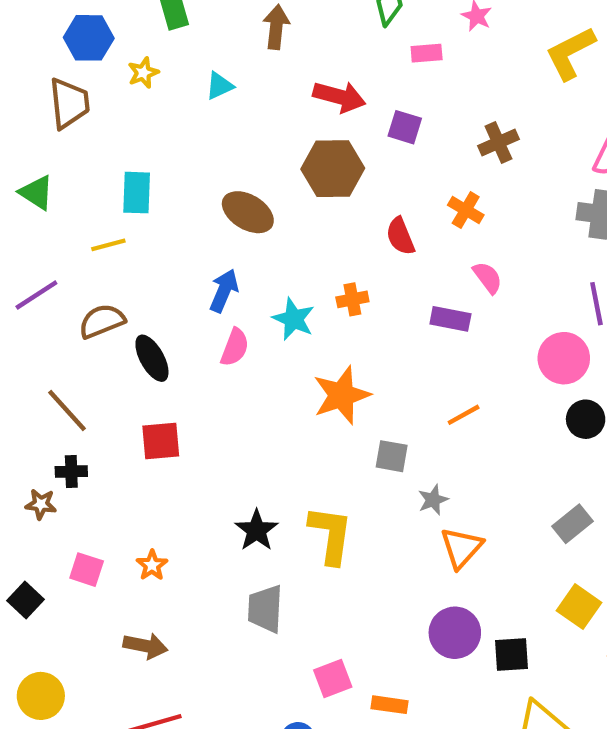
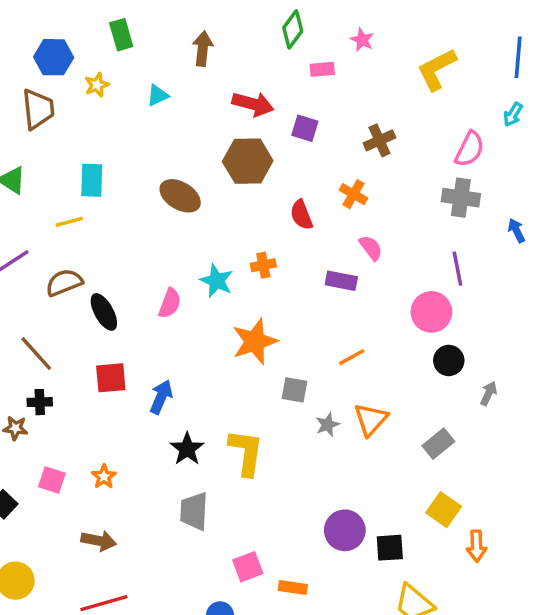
blue arrow: (224, 291) -> (161, 397), moved
orange triangle: (461, 548) -> (371, 419), moved

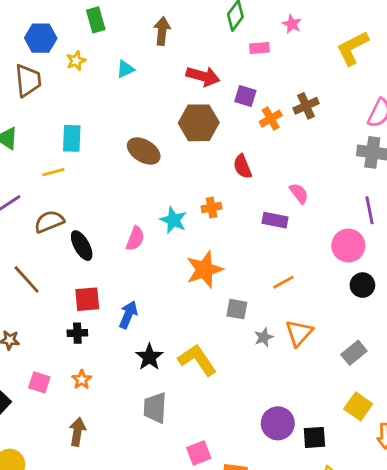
orange cross: (353, 194) -> (271, 119), moved, turned 30
black cross: (40, 402) -> (77, 333), moved
yellow L-shape: (246, 452) -> (197, 360), turned -42
brown arrow: (99, 541) -> (77, 432), turned -92

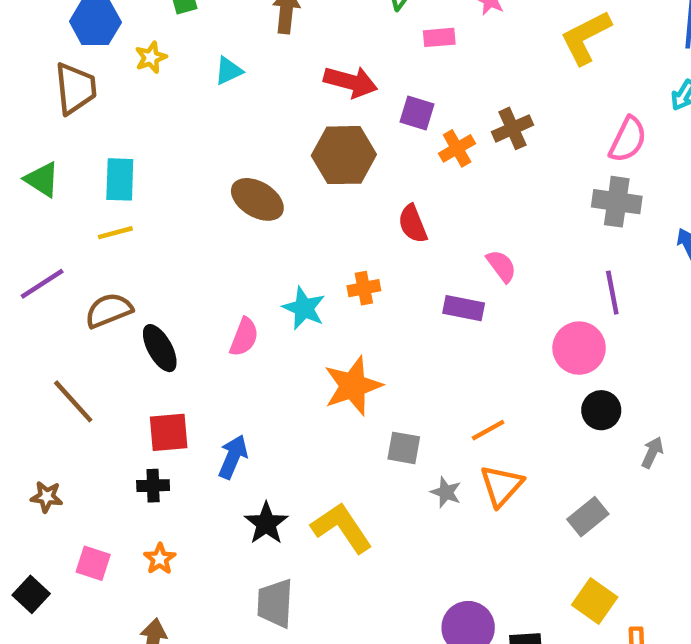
cyan rectangle: (72, 138) -> (120, 179), moved
orange line: (283, 282) -> (488, 430), moved
gray star: (264, 337) -> (446, 492), turned -30

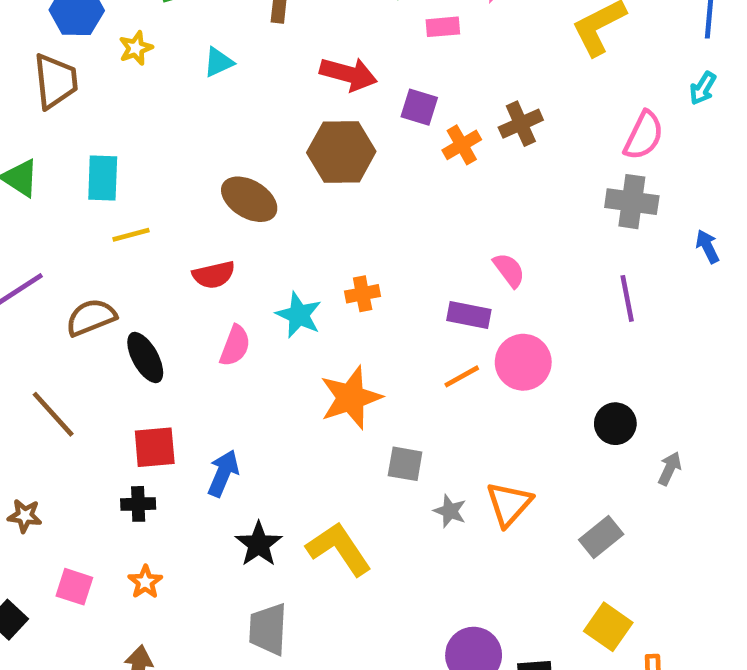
red semicircle: (413, 224) -> (214, 275), moved, turned -81
yellow line: (115, 233) -> (131, 235), moved
pink circle: (579, 348) -> (523, 362), moved
orange line: (488, 430) -> (462, 376), moved

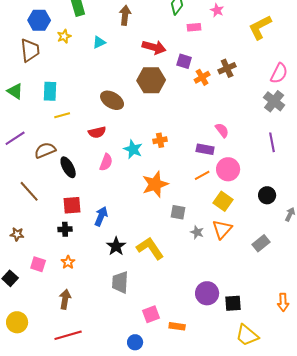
gray cross: (632, 202) -> (274, 101), turned 30
yellow square: (608, 627) -> (223, 201), moved

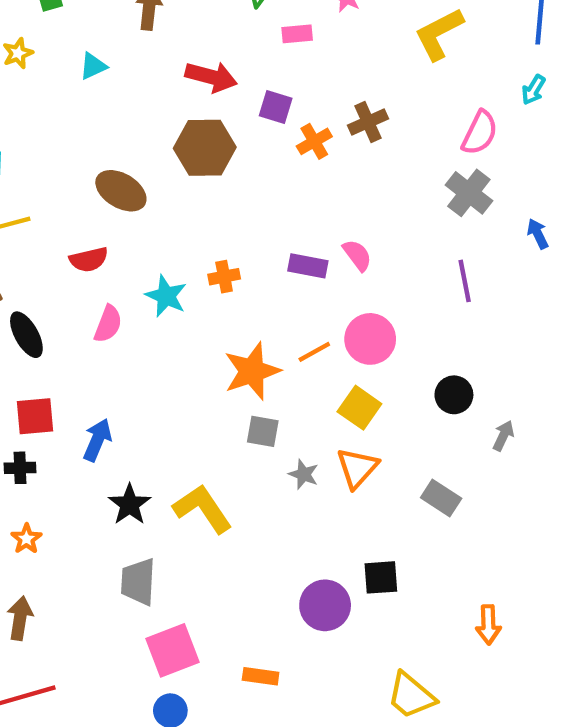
purple rectangle: (205, 149) -> (308, 266), moved
orange star: (155, 184) -> (252, 371), moved
gray rectangle: (261, 243) -> (441, 498), turned 72
black square: (233, 303) -> (381, 577), moved
pink square: (151, 314) -> (173, 650), moved, size x1.4

